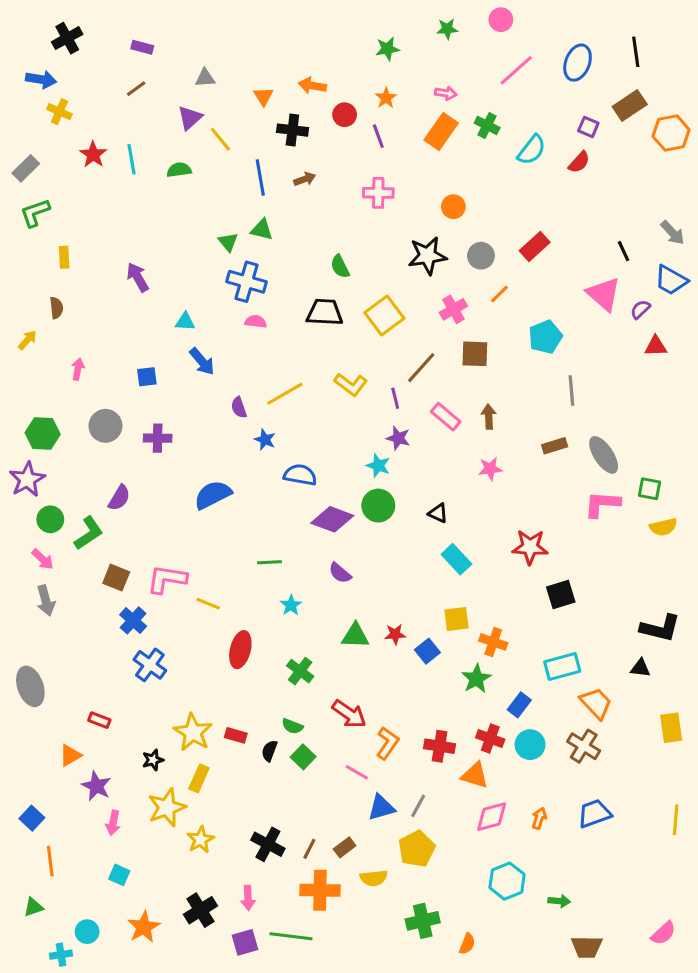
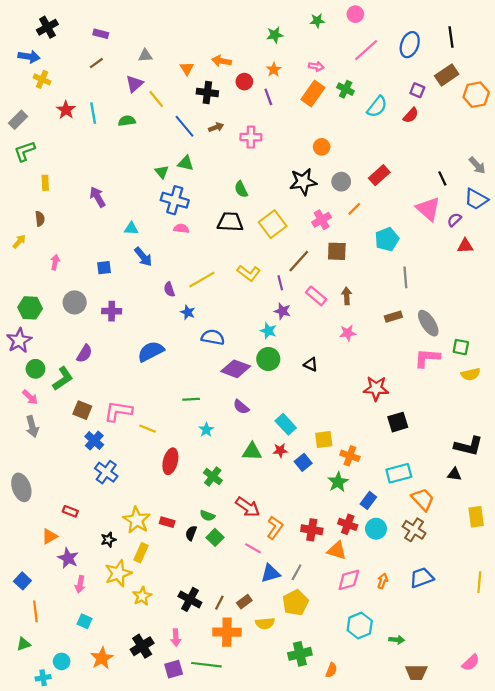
blue line: (260, 178) -> (185, 126), turned -30
pink cross: (378, 193) -> (251, 137), moved
cyan rectangle: (456, 559) -> (286, 424), moved

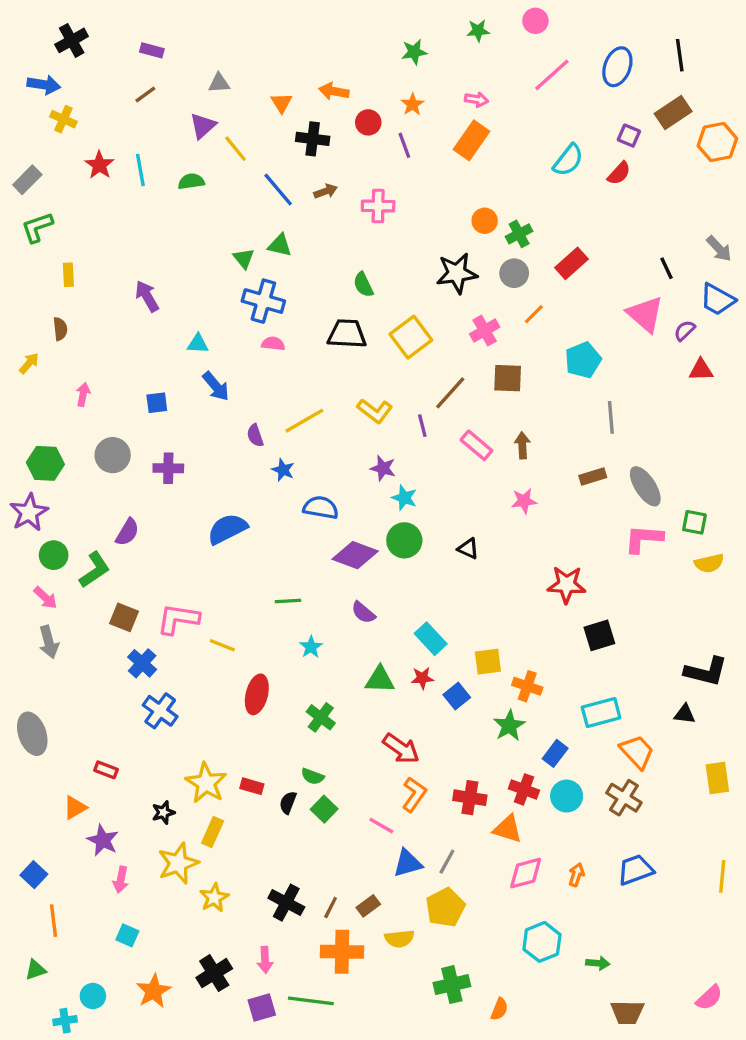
green cross: (346, 89) -> (519, 234), moved, turned 35
purple star: (282, 311) -> (383, 468), moved
red arrow: (248, 507) -> (401, 749), moved

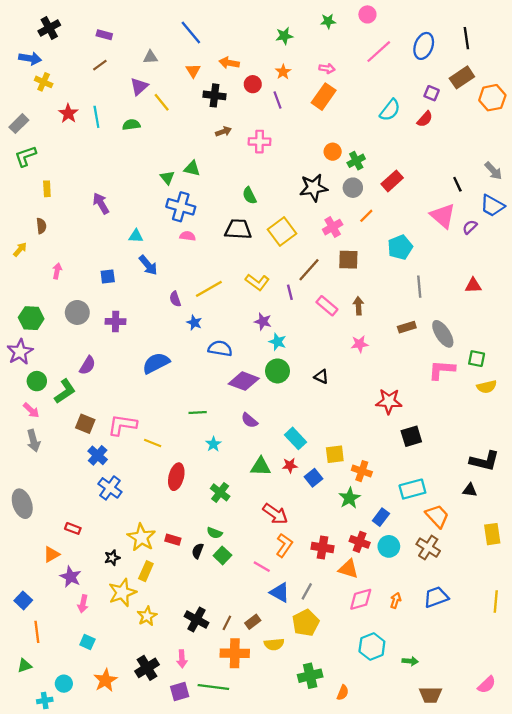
blue line: (278, 190) -> (191, 32), moved
red triangle: (701, 370) -> (473, 285), moved
blue triangle: (408, 863) -> (280, 593), turned 45

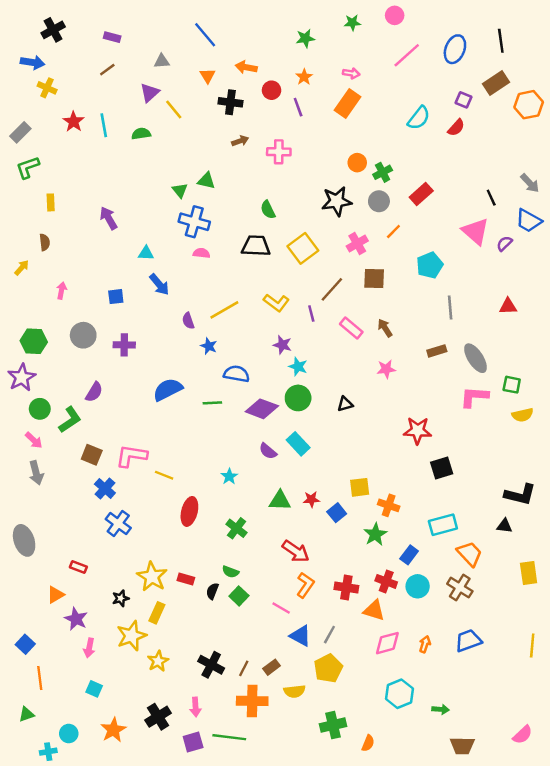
brown arrow: (358, 306) -> (385, 328), turned -30
black triangle: (321, 377) -> (345, 404), turned -40
green line: (198, 413) -> (212, 403), moved
cyan rectangle: (295, 438) -> (298, 444), moved

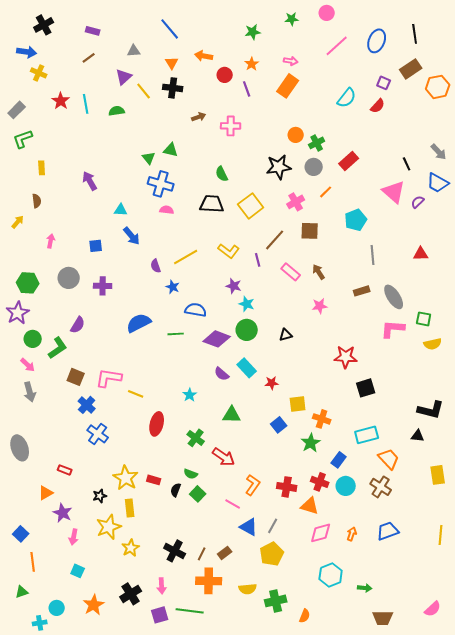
black cross: (230, 102) -> (173, 88), moved
red star: (311, 499) -> (272, 383), moved
red arrow: (296, 551) -> (224, 457), moved
yellow rectangle: (157, 613) -> (130, 508), turned -30
yellow semicircle: (294, 691) -> (248, 589), moved

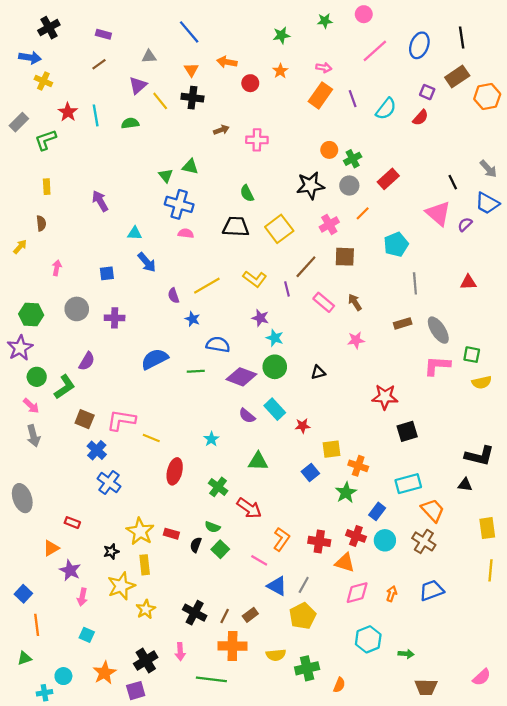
purple line: (247, 89) -> (353, 99), moved
green L-shape: (23, 139) -> (46, 140), moved
yellow line: (441, 535) -> (491, 570), moved
purple square: (160, 615) -> (136, 691), moved

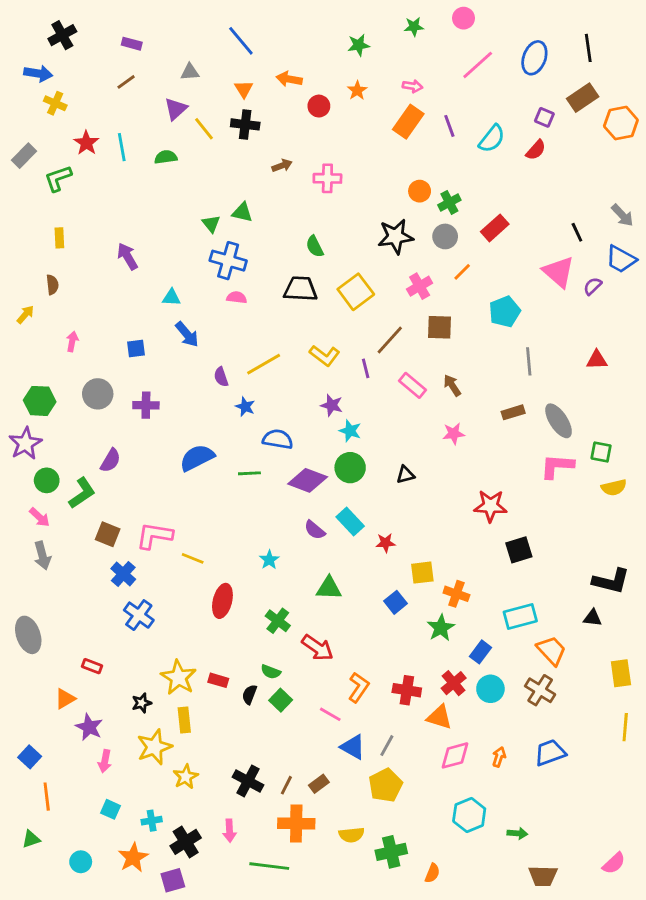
red cross: (356, 536) -> (454, 683), turned 30
cyan cross: (44, 693) -> (152, 821), moved

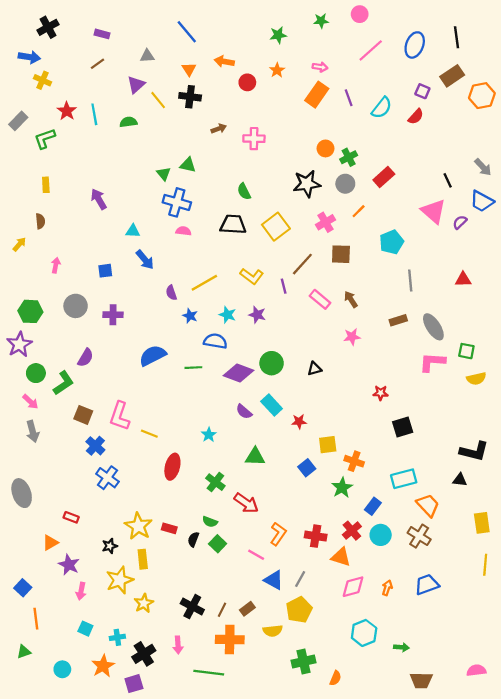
cyan star: (350, 431) -> (227, 315), moved
red star: (490, 506) -> (381, 393), size x0.6
pink L-shape: (154, 536) -> (120, 416), turned -80
yellow semicircle: (352, 835) -> (273, 631), moved
pink semicircle: (614, 863) -> (476, 670), turned -144

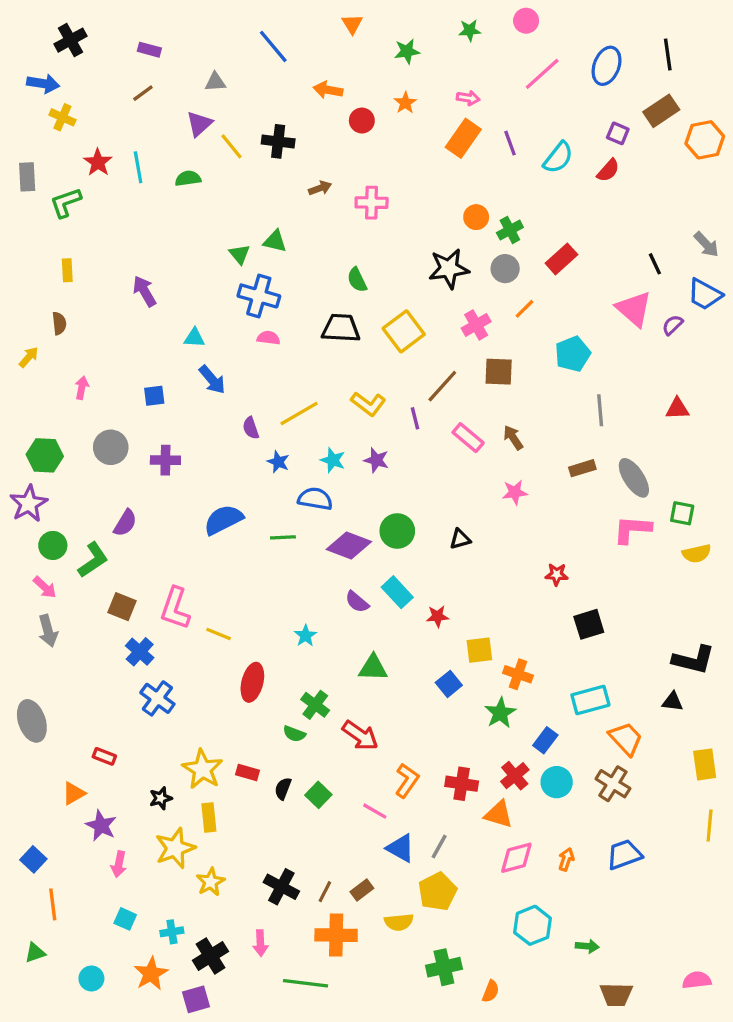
orange triangle: (189, 69) -> (352, 24), moved
gray rectangle: (18, 121) -> (27, 177), turned -48
green semicircle: (210, 522) -> (294, 734), moved

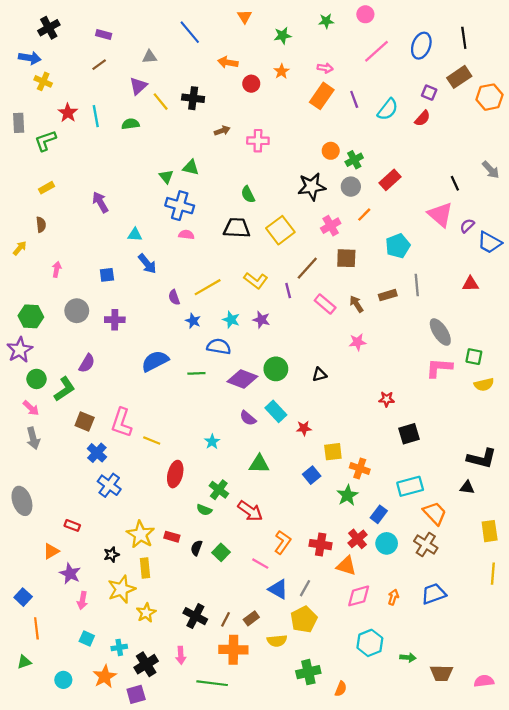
yellow rectangle: (67, 270) -> (47, 188), turned 64
blue trapezoid: (705, 294) -> (490, 242), moved
brown rectangle: (582, 468) -> (388, 295), moved
brown trapezoid: (616, 995) -> (441, 673), moved

